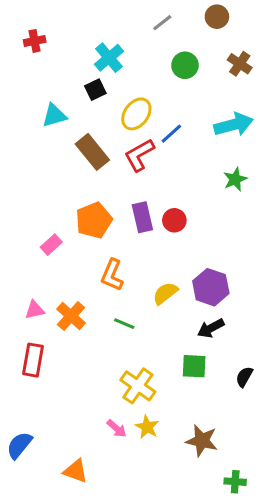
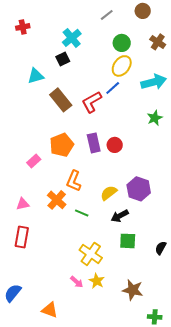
yellow ellipse: (136, 114) -> (122, 66), moved
orange cross: (71, 316) -> (57, 200), moved
black arrow: (211, 328) -> (120, 216), moved

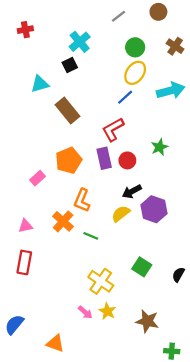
red L-shape: (92, 102) -> (113, 129), moved
green star: (155, 118) -> (160, 147), moved
black arrow: (120, 216) -> (132, 191), moved
green square: (128, 241) -> (142, 267), turned 30

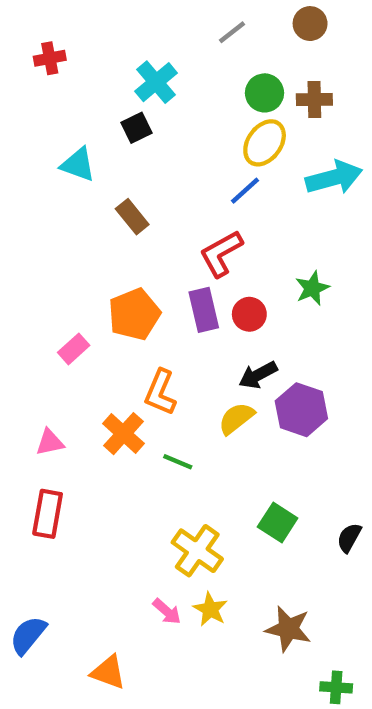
brown cross: (175, 46) -> (314, 99), moved, turned -35
cyan triangle: (40, 84) -> (78, 165), turned 36
brown rectangle: (67, 111) -> (132, 217), size x0.7

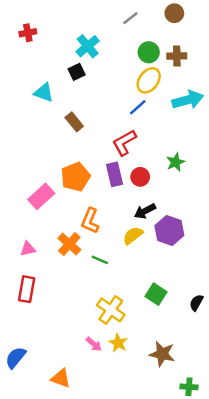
pink rectangle: (74, 349) -> (41, 196), size x1.5

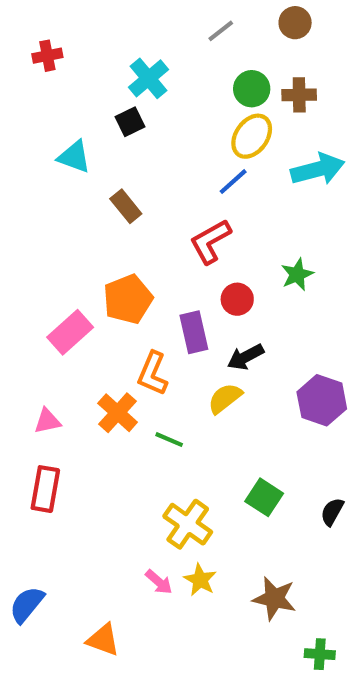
purple rectangle: (115, 174) -> (194, 332), moved
purple hexagon: (169, 231) -> (322, 400), moved

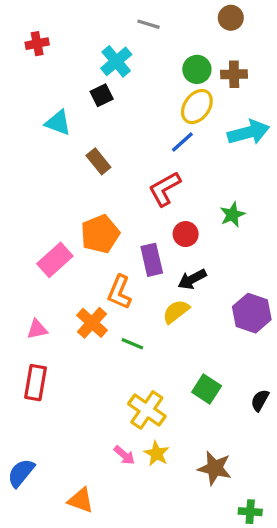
gray line: (221, 31) -> (148, 24), moved, turned 55

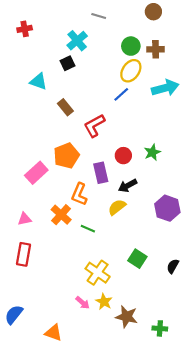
red L-shape: (165, 189) -> (94, 126), moved
green star: (232, 215) -> (152, 152), moved
brown star: (215, 468) -> (127, 317), moved
green cross: (250, 512) -> (160, 328), moved

